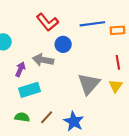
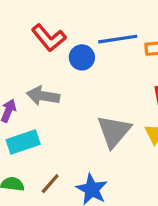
blue circle: (63, 44) -> (82, 57), moved

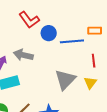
blue line: (118, 39) -> (72, 41), moved

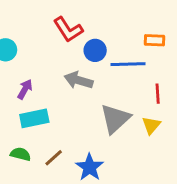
orange rectangle: (95, 31) -> (155, 40), moved
gray arrow: (23, 55) -> (79, 80), moved

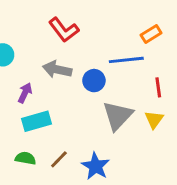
orange rectangle: (155, 40) -> (151, 34), turned -30
blue circle: (95, 50) -> (94, 81), moved
gray arrow: (79, 80) -> (57, 69), moved

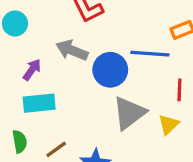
blue circle: (94, 81) -> (110, 70), size x1.4
green semicircle: (25, 158) -> (20, 141), turned 60

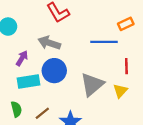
blue circle: (110, 70) -> (54, 71), moved

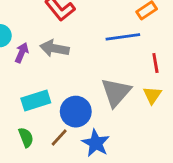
purple arrow: (22, 58) -> (22, 53), moved
blue circle: (54, 71) -> (76, 112), moved

